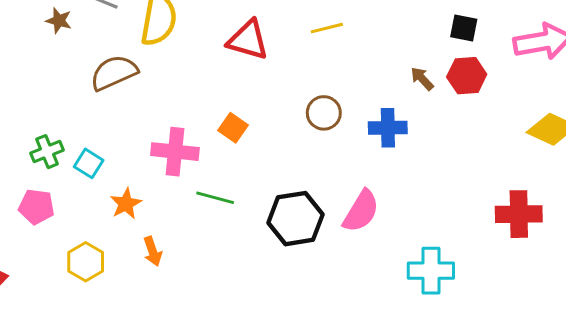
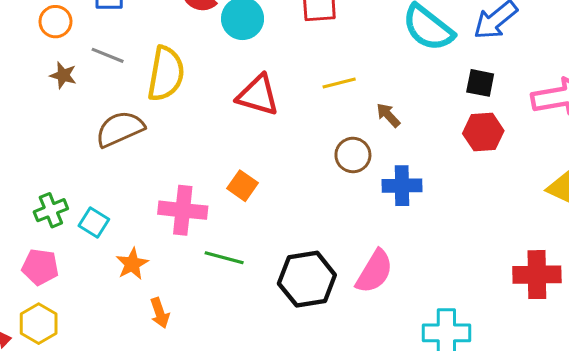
brown arrow: (422, 79) -> (388, 115), moved
brown circle: (324, 113) -> (353, 155), moved
yellow hexagon: (86, 262) -> (39, 324), moved

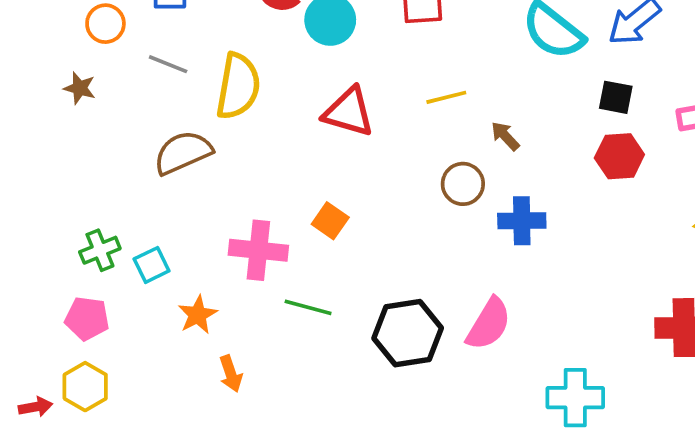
brown star: (63, 75) -> (80, 88), moved
cyan square: (94, 222) -> (152, 265), turned 32

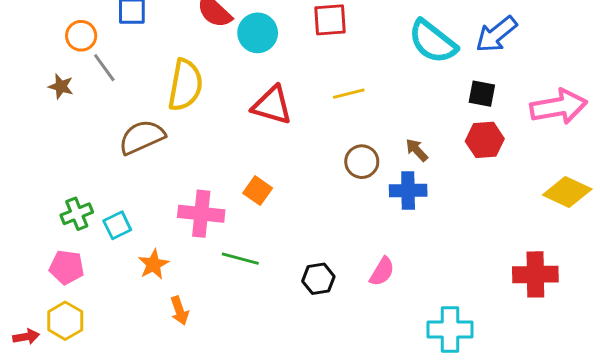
gray line: (168, 64) -> (104, 68), moved, turned 32
brown arrow: (505, 136) -> (417, 150), moved
pink semicircle: (489, 324) -> (382, 272), size x0.7
black hexagon: (408, 333) -> (318, 279), size x0.6

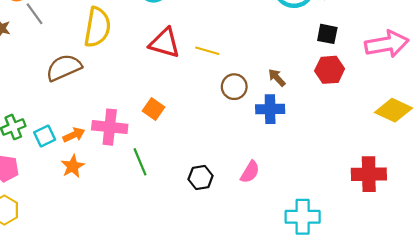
yellow line: (349, 94) -> (207, 51), moved, turned 30
green line: (240, 259) -> (140, 162), turned 52
orange arrow: (180, 311) -> (74, 135), moved, turned -95

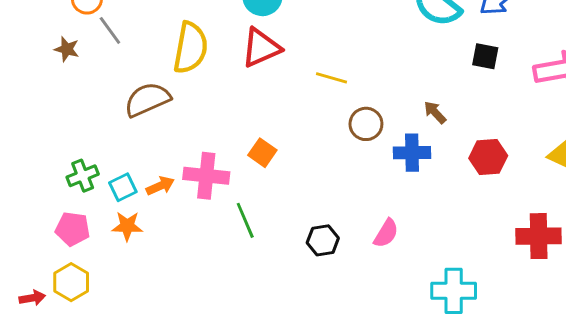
red triangle: (165, 43) -> (261, 48), moved, turned -40
red hexagon: (330, 70) -> (488, 157), moved
brown arrow: (277, 78) -> (435, 112), moved
orange star: (73, 166) -> (127, 226), moved, turned 30

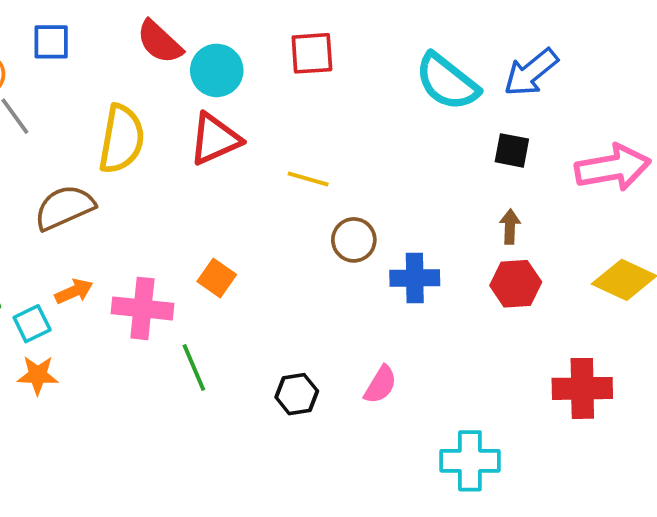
brown arrow: (435, 112) -> (510, 227), moved, turned 45
orange arrow: (160, 186) -> (74, 291), moved

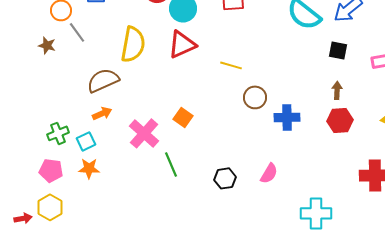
orange arrow: (74, 291) -> (102, 113), moved
pink cross: (142, 308) -> (144, 133), turned 36

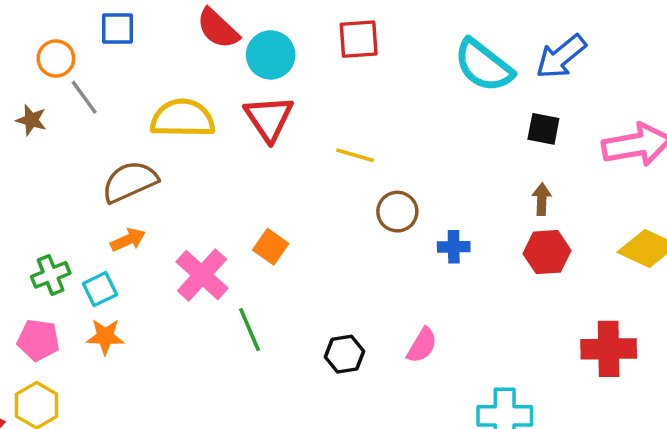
yellow semicircle: (133, 44) -> (183, 118), turned -99
red triangle: (182, 44) -> (269, 118), turned -40
blue cross: (287, 117) -> (454, 247), size x0.7

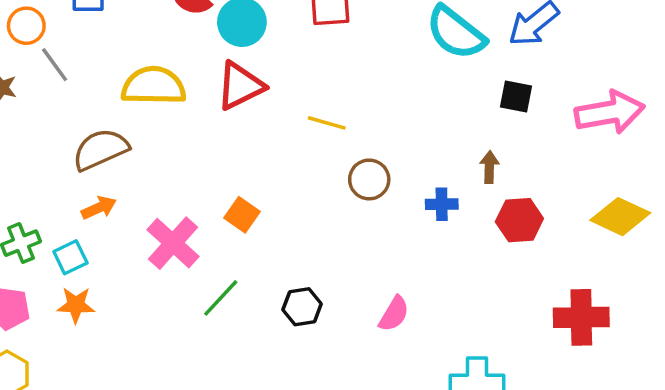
red triangle: (269, 118) -> (240, 86), turned 38
brown arrow: (542, 199) -> (489, 167), moved
blue cross: (454, 247) -> (442, 204), moved
green line: (250, 330) -> (221, 298), turned 66
black hexagon: (345, 354) -> (302, 307), moved

